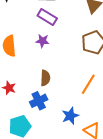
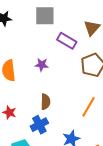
purple rectangle: (47, 17) -> (67, 41), moved

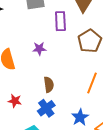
purple rectangle: (67, 41) -> (60, 21), turned 66

